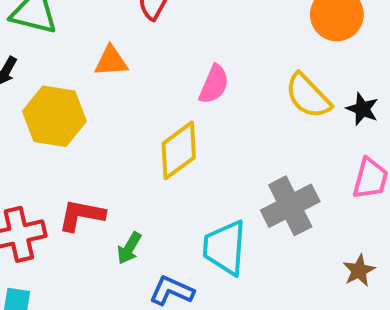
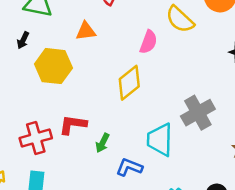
yellow semicircle: (308, 96) -> (180, 19), moved

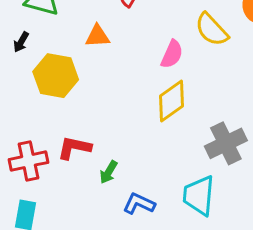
yellow diamond: (129, 83) -> (171, 101), moved
cyan trapezoid: (160, 140) -> (199, 195), moved

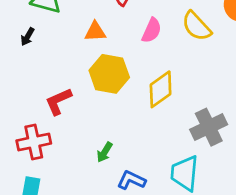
pink semicircle: (172, 54) -> (152, 30), moved
yellow hexagon: (56, 76) -> (109, 74), moved
red L-shape: (74, 148) -> (58, 101), moved, turned -36

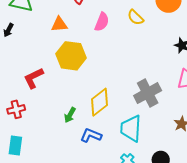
yellow semicircle: (196, 26) -> (135, 17), size x0.7
yellow diamond: (161, 89) -> (99, 102), moved
red cross: (34, 142) -> (16, 109), size x0.7

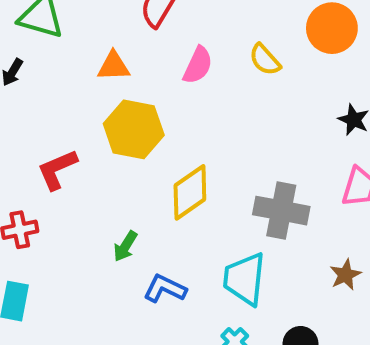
gray cross: (148, 93) -> (281, 211), turned 36
yellow diamond: (99, 102) -> (190, 192), moved

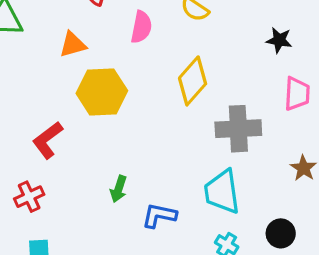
yellow diamond: (190, 192) -> (193, 81), moved

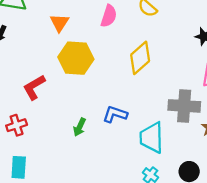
orange triangle: (73, 45) -> (59, 23), turned -48
gray cross: (238, 129) -> (184, 106), moved
blue L-shape: (159, 216) -> (115, 114), moved

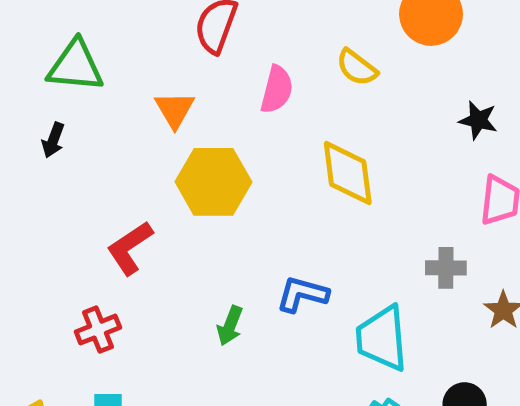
yellow diamond: (140, 58) -> (348, 173), turned -52
gray cross: (184, 106) -> (446, 268), size x0.6

